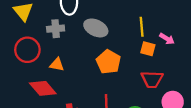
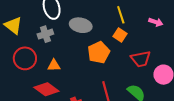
pink arrow: (167, 39) -> (156, 22), moved
orange square: (148, 49) -> (120, 35), moved, turned 32
orange pentagon: (108, 62) -> (99, 52), turned 30

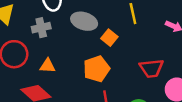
orange square: (120, 35) -> (109, 38), moved
orange pentagon: (99, 52) -> (97, 69), moved

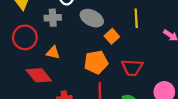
red trapezoid: (151, 68) -> (132, 68), moved

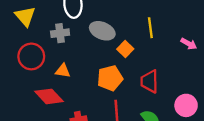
red trapezoid: (132, 68) -> (149, 81), turned 90

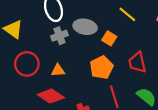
yellow line: (150, 28) -> (127, 14), turned -30
gray cross: (60, 33) -> (59, 36), moved

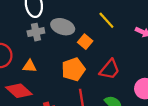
red trapezoid: (137, 62) -> (110, 69), turned -135

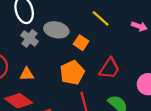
gray cross: (36, 32) -> (29, 38), turned -35

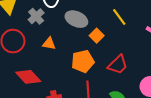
gray cross: (29, 38) -> (36, 16), moved
orange triangle: (27, 74) -> (49, 44), moved

